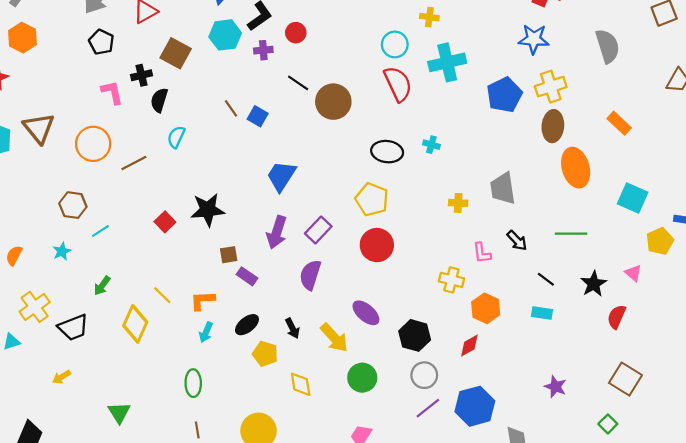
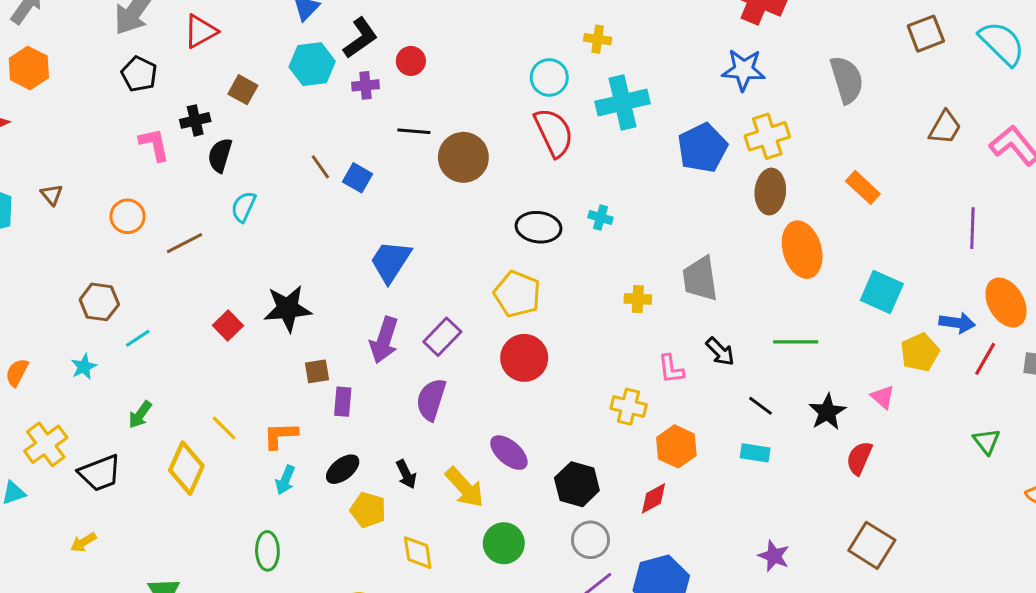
brown square: (176, 53) -> (243, 90), size x0.7
black line: (298, 83) -> (414, 131), turned -30
brown triangle: (39, 128) -> (52, 195), size x0.5
orange circle: (93, 144) -> (128, 216), size x0.7
purple rectangle: (247, 276) -> (343, 402), turned 60

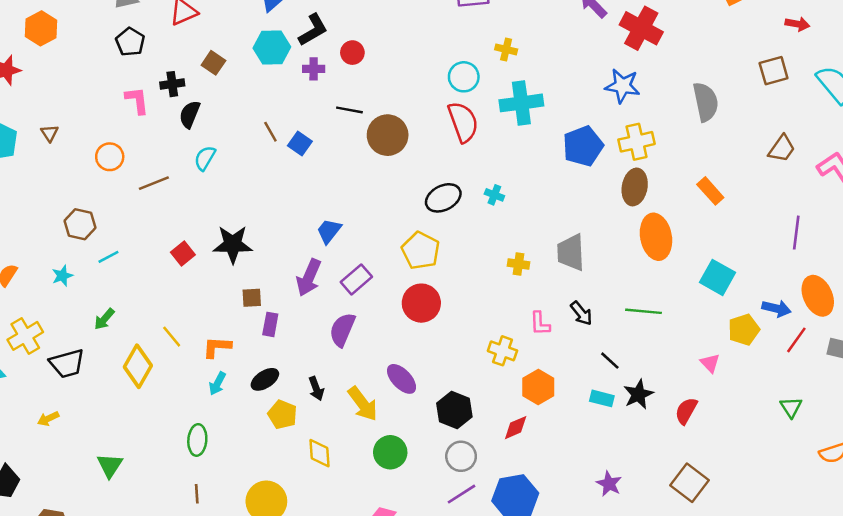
black ellipse: (538, 227) -> (443, 198), turned -40
blue trapezoid: (391, 261) -> (329, 231), moved, size x0.7
black star: (827, 412) -> (638, 394), moved

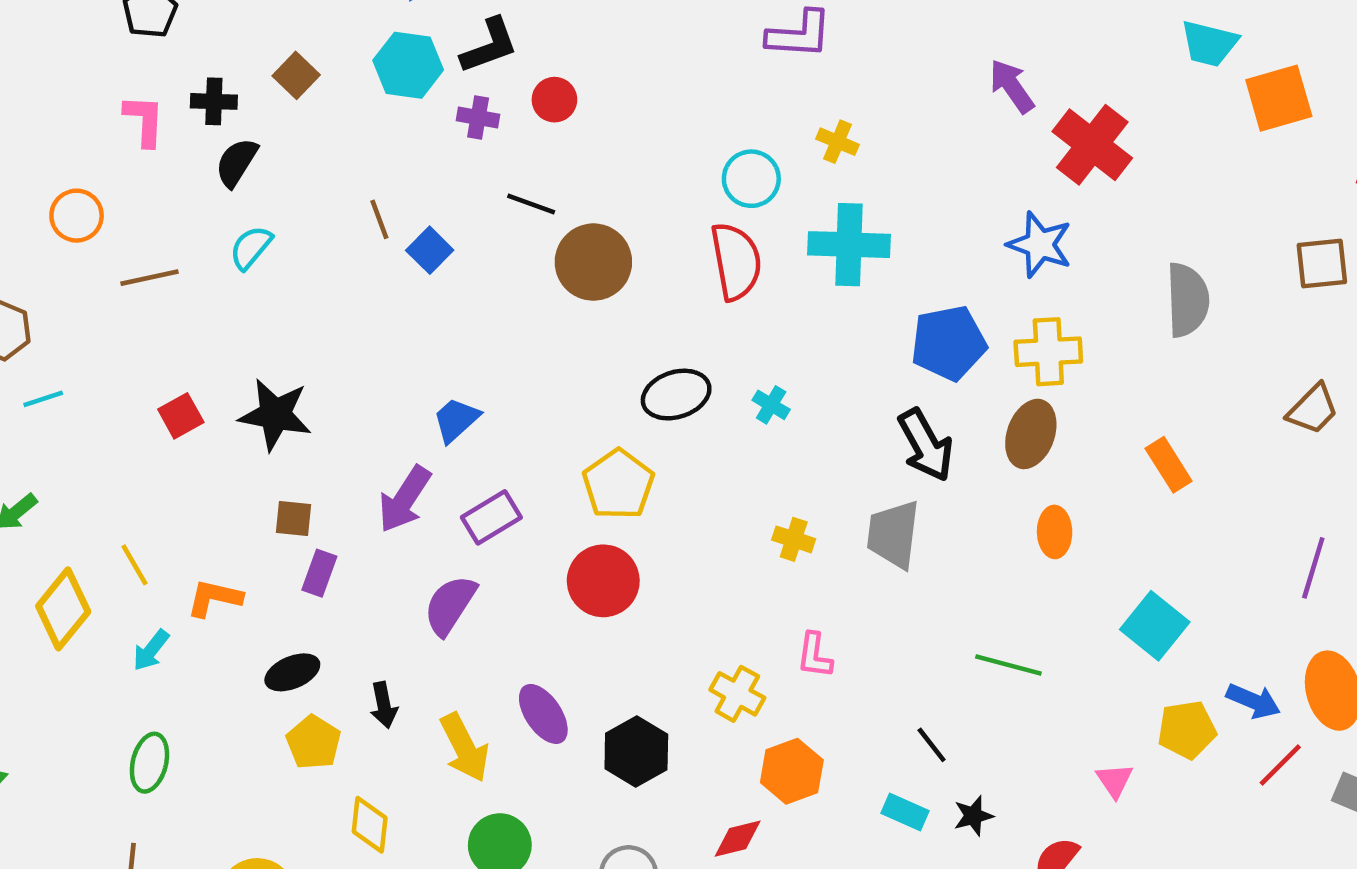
orange ellipse: (656, 237) -> (1055, 532), size x0.6
black arrow: (581, 313) -> (926, 445), moved, size x1.5
cyan arrow: (217, 384) -> (151, 650), moved
black star: (638, 394) -> (973, 816), size x0.7
black hexagon: (454, 410) -> (636, 752), moved

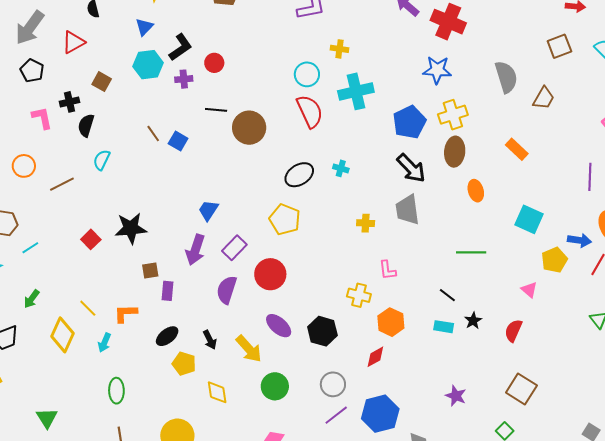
brown trapezoid: (1313, 409) -> (544, 98), moved
red circle: (603, 581) -> (270, 274), moved

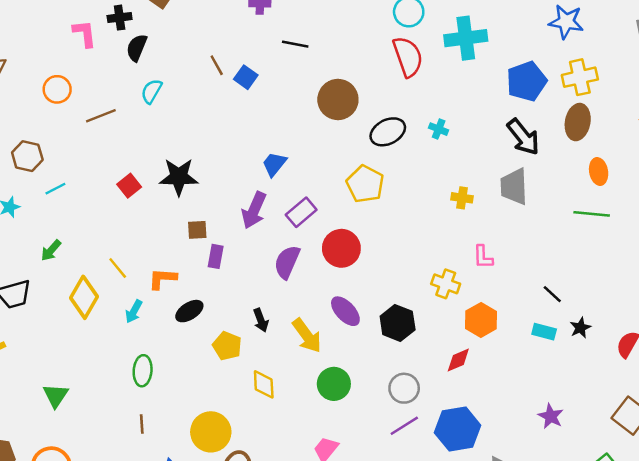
brown circle: (249, 128) -> (338, 99), moved
green line: (471, 252) -> (592, 214), moved
black ellipse: (167, 336) -> (189, 311), moved

